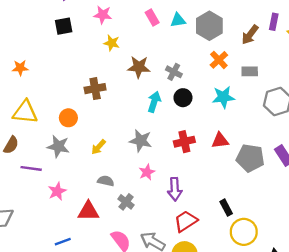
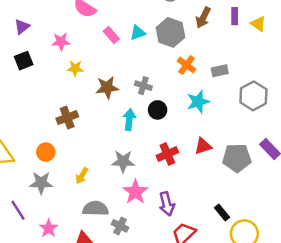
brown arrow: (250, 35) -> (203, 18), moved
purple line: (31, 168) -> (18, 210), turned 60
pink star: (147, 172) -> (135, 192), size x1.5
gray semicircle: (106, 181) -> (95, 209), size x1.5

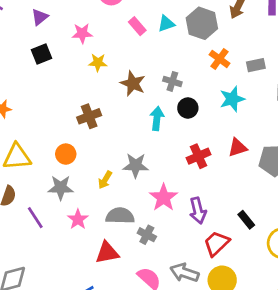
brown star: (107, 87) -> (133, 83), turned 30
gray star: (123, 161) -> (136, 165), moved
black rectangle: (222, 212) -> (246, 220), moved
pink star: (49, 228) -> (78, 219), moved

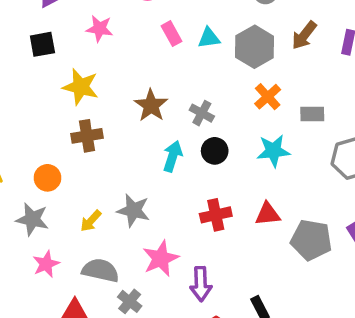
yellow star: (98, 63) -> (81, 87), moved, size x1.5

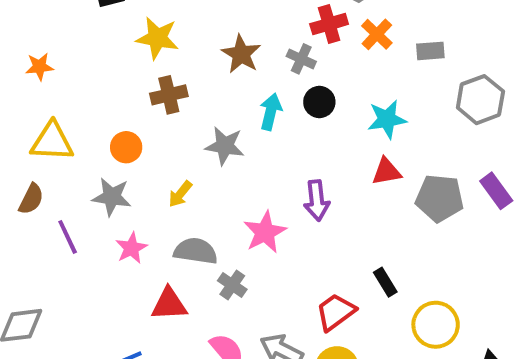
cyan star: (273, 151) -> (387, 119), moved
gray star: (133, 210) -> (225, 146), moved
red cross: (216, 215) -> (329, 24), moved
purple arrow: (201, 284) -> (317, 200), moved

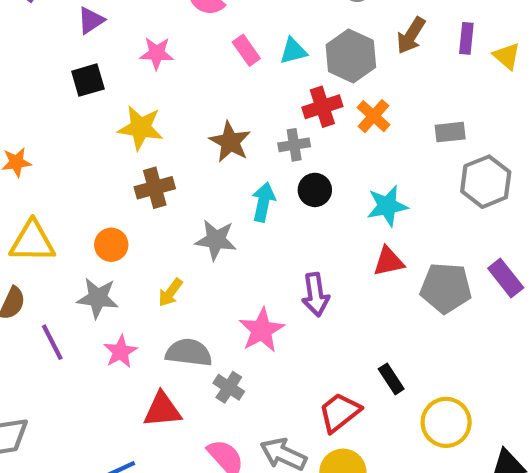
gray rectangle: (430, 51) -> (450, 132), moved
gray cross: (301, 59) -> (294, 145), turned -32

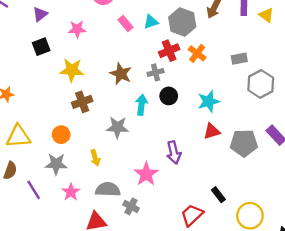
yellow arrow: (170, 293) -> (95, 158), turned -49

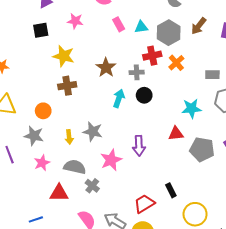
cyan star: (209, 101) -> (192, 108), moved
gray star: (117, 127) -> (93, 132), moved

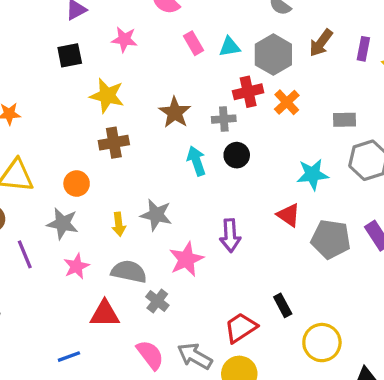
cyan arrow: (119, 98) -> (196, 161), turned -36
red triangle: (176, 134) -> (289, 215), turned 42

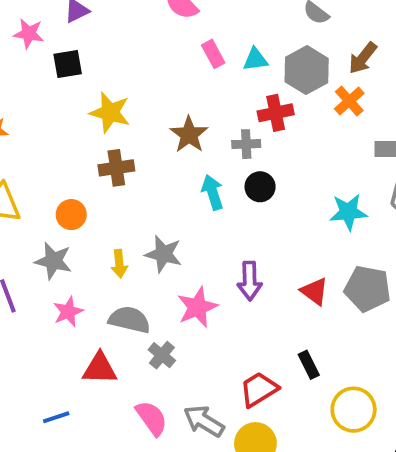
pink star: (124, 39) -> (29, 34), moved
orange cross: (287, 102) -> (349, 101), moved
red triangle: (289, 215) -> (314, 291), moved

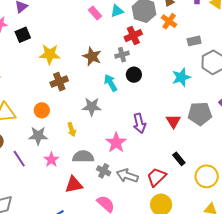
gray star: (163, 254) -> (92, 107), moved
red triangle: (314, 291) -> (173, 121), turned 35
gray arrow: (204, 421) -> (127, 176), moved

